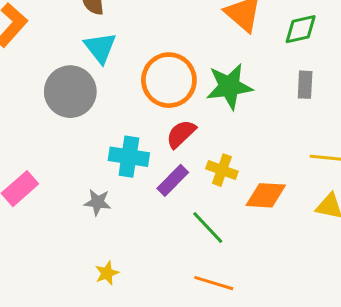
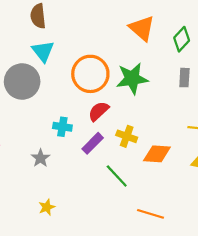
green diamond: (301, 29) -> (182, 39), turned -35
cyan cross: (129, 157) -> (62, 127), size x0.7
gray star: (98, 202) -> (41, 158), turned 30
orange line: (214, 283) -> (151, 214), moved

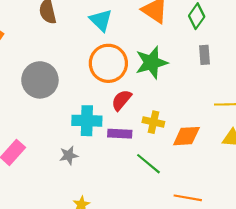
cyan triangle: (43, 51) -> (101, 20), moved
cyan cross: (62, 127) -> (87, 121), size x1.5
purple rectangle: (93, 143) -> (120, 134), turned 55
gray star: (41, 158) -> (69, 155), turned 30

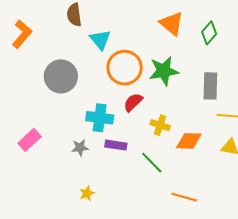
cyan triangle: (101, 20) -> (100, 40), moved
gray rectangle: (204, 55) -> (210, 86), moved, size x1.5
purple rectangle: (120, 134) -> (116, 145), moved

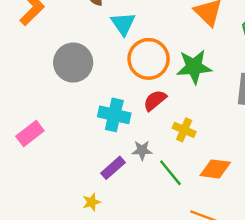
orange diamond: (189, 141) -> (215, 169), moved
purple rectangle: (116, 145) -> (113, 168), moved, turned -55
gray star: (80, 148) -> (142, 150), moved

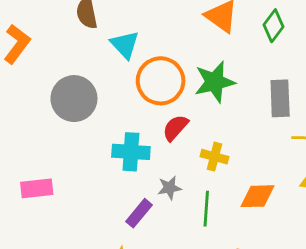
pink rectangle: (30, 133) -> (37, 188), turned 40
green line: (170, 173) -> (206, 209), turned 52

